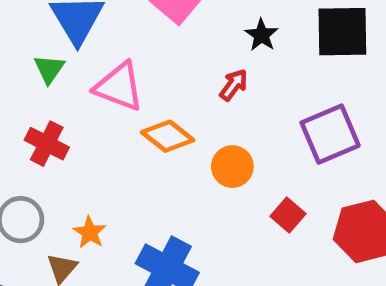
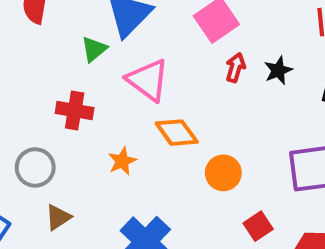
red arrow: (234, 85) -> (236, 68), moved, turned -36
red cross: (47, 144) -> (75, 110), turned -33
orange star: (90, 232) -> (122, 161), moved

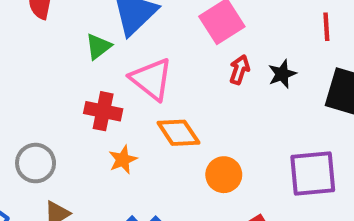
red cross: (75, 110) -> (103, 111), moved

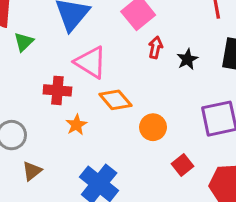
green triangle: (98, 46) -> (24, 42), moved
black star: (282, 74) -> (187, 59), moved

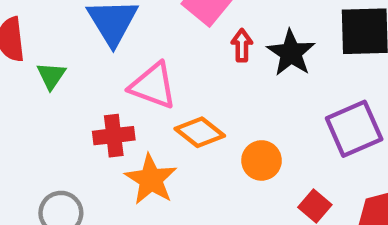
black star: (187, 59) -> (291, 53), size x1.5
orange star: (76, 125) -> (151, 179), size x1.6

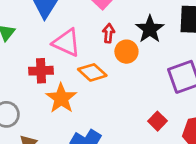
red arrow: (242, 45) -> (109, 33), moved
orange circle: (262, 160) -> (126, 52), moved

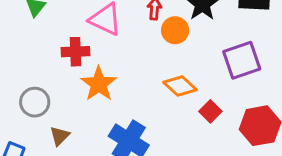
orange diamond: (92, 72) -> (180, 86), moved

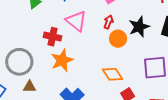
gray circle: (35, 102) -> (19, 62), size x1.4
brown triangle: (60, 136) -> (30, 87), turned 32

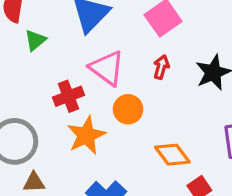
red cross: (53, 37) -> (68, 96), turned -30
orange circle: (118, 39) -> (128, 109), moved

